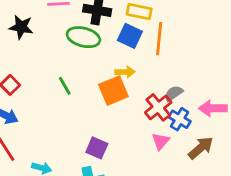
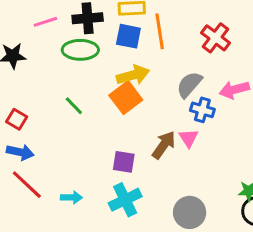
yellow arrow: (125, 72) -> (133, 75), size x1.5
gray semicircle: (174, 93) -> (189, 85), size x1.4
red cross: (158, 107) -> (216, 38), moved
brown arrow: (201, 148) -> (164, 145), moved

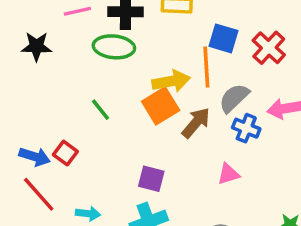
orange line: (160, 31) -> (206, 67), moved
blue square: (128, 36) -> (224, 38), moved
red square: (17, 119) -> (65, 153), moved
pink triangle: (189, 138) -> (228, 174), moved, turned 40
brown arrow: (164, 145) -> (196, 123), moved

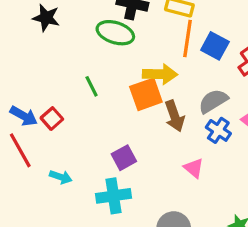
orange line: (206, 67) -> (187, 39), moved
brown arrow: (196, 123) -> (174, 116), turned 108
pink triangle: (228, 174) -> (194, 168), turned 45
purple square: (151, 179) -> (124, 158), turned 35

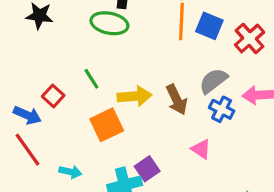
yellow arrow: (160, 74) -> (135, 96), moved
orange square: (146, 94) -> (107, 125), moved
red square: (52, 119) -> (53, 96), moved
purple square: (124, 158) -> (147, 169), moved

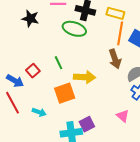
brown arrow: (177, 100) -> (115, 59), moved
cyan arrow: (70, 172) -> (39, 112), moved

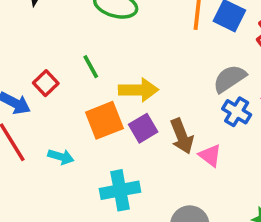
brown arrow: (115, 59) -> (182, 136), moved
purple square: (87, 124) -> (143, 128), moved

